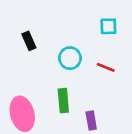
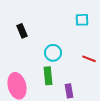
cyan circle: (70, 58) -> (53, 53), moved
red line: (106, 67) -> (89, 59), moved

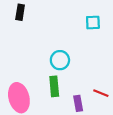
black rectangle: (22, 31) -> (20, 12), moved, turned 32
red line: (89, 59) -> (101, 93), moved

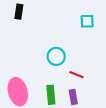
green rectangle: (54, 86) -> (51, 95), moved
red line: (101, 93) -> (76, 75), moved

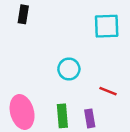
cyan square: (87, 21) -> (107, 26), size x1.5
red line: (76, 75) -> (108, 91), moved

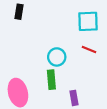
red line: (108, 91) -> (89, 49), moved
green rectangle: (62, 116) -> (51, 80), moved

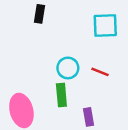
black rectangle: (19, 12) -> (40, 14), moved
red line: (89, 49) -> (100, 72), moved

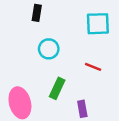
cyan circle: (68, 68) -> (49, 49), moved
green rectangle: (61, 95) -> (57, 88), turned 30

